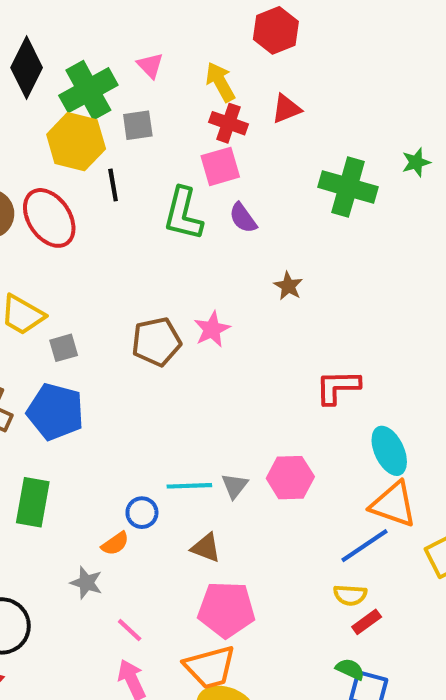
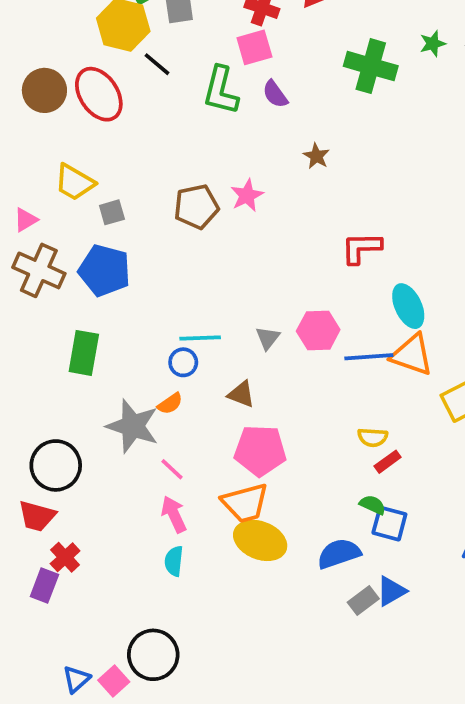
black line: (113, 185) -> (157, 64), turned -40
cyan line: (189, 486) -> (200, 338), moved
orange semicircle: (115, 544) -> (170, 404), moved
blue line: (365, 546) -> (369, 357), moved, turned 30
gray star: (86, 583) -> (133, 426), size x1.8

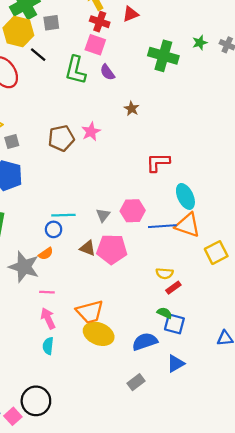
pink square: (254, 47) -> (95, 45), turned 35
pink pentagon: (260, 450) -> (112, 249), moved
pink line: (172, 469) -> (47, 292), turned -40
gray rectangle: (363, 600) -> (136, 382), moved

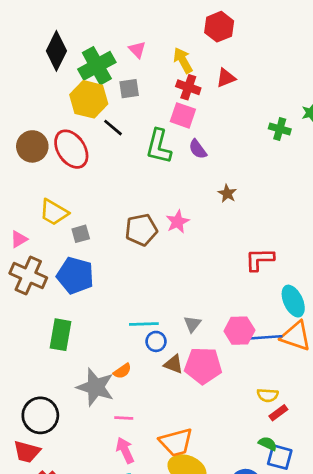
green cross: (163, 56) -> (280, 129), moved, size x0.6
pink hexagon: (133, 211) -> (239, 331), moved
blue circle: (54, 229) -> (156, 341), moved

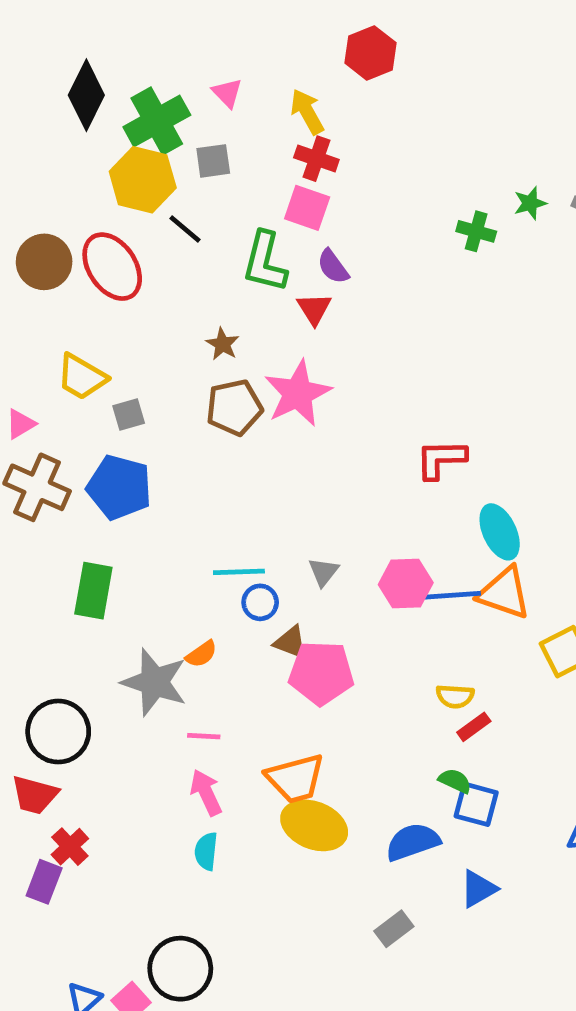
red triangle: (226, 78) -> (314, 309), moved, turned -40
brown star: (227, 193) -> (223, 344), moved
pink star: (178, 222) -> (298, 393), size x1.6
pink pentagon: (203, 366) -> (321, 673), moved

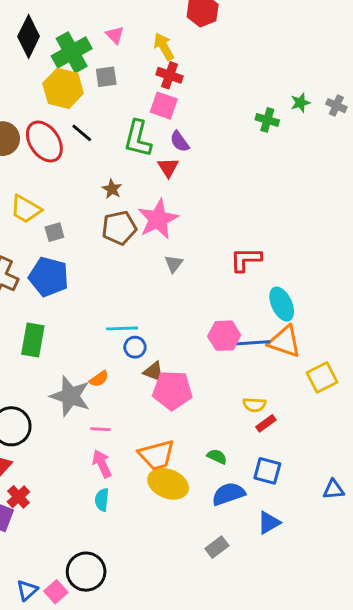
black line: (185, 229) -> (82, 133), moved
gray triangle: (324, 572) -> (174, 264), moved
green semicircle: (455, 781) -> (217, 457), moved

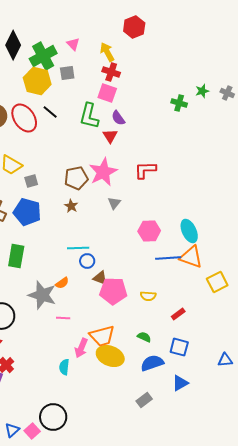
brown star: (112, 189) -> (71, 206), moved
red L-shape: (246, 259) -> (145, 170), moved
pink hexagon: (224, 336) -> (149, 231), moved
yellow semicircle: (254, 405) -> (148, 296), moved
pink arrow: (102, 464) -> (81, 348), moved, turned -132

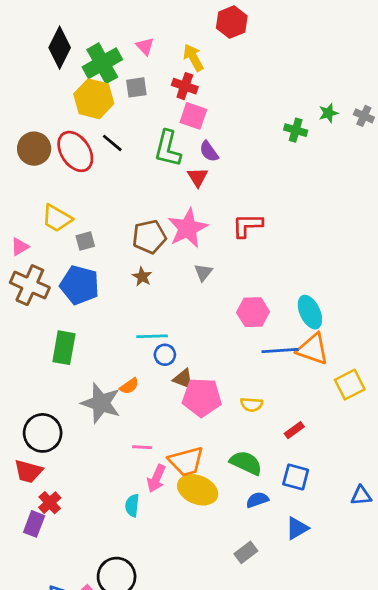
red cross: (111, 72) -> (185, 86), moved
pink line: (63, 318) -> (142, 447), moved
green semicircle: (144, 337) -> (246, 463), size x1.6
blue semicircle: (152, 363) -> (257, 500), size x0.7

